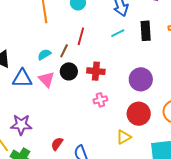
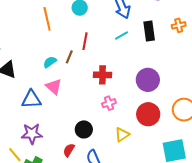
black circle: (69, 71) -> (84, 129), moved
blue triangle: (22, 78) -> (31, 99), moved
yellow triangle: (124, 137) -> (122, 135), moved

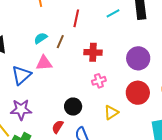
brown line: (69, 57) -> (60, 42), moved
pink triangle: (54, 87) -> (44, 63), turned -48
blue triangle: (31, 99) -> (21, 75), turned -40

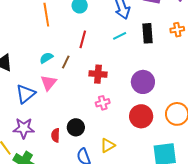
pink triangle: (44, 63) -> (49, 83), turned -48
yellow triangle: (111, 112) -> (108, 145), moved
red semicircle: (58, 127) -> (55, 135), moved, turned -32

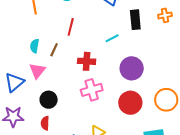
cyan line: (120, 36) -> (112, 38), moved
cyan semicircle: (46, 58) -> (35, 46), turned -48
pink cross: (103, 103) -> (92, 90), size x1.5
black circle: (76, 127) -> (49, 100), moved

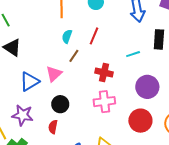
cyan semicircle: (35, 46) -> (67, 36), moved

